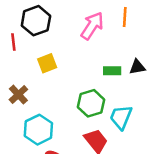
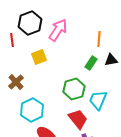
orange line: (125, 17) -> (99, 39), moved
pink arrow: (92, 26) -> (58, 30), moved
green rectangle: (112, 71) -> (91, 63), turned -56

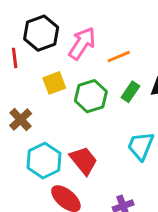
orange line: (99, 39) -> (119, 57), moved, turned 63
green hexagon: (74, 89) -> (91, 96), moved
red trapezoid: (78, 119) -> (84, 161), moved

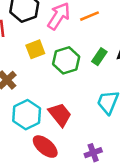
orange line: (119, 57) -> (90, 16), moved

